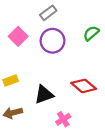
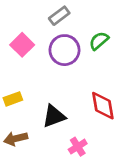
green semicircle: (91, 33) -> (99, 41), moved
red diamond: (84, 86) -> (103, 106), turned 40

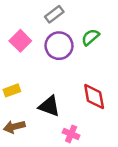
black triangle: (54, 116) -> (49, 106), turned 40
pink cross: (78, 147) -> (71, 134), turned -35

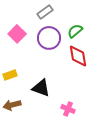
red diamond: (94, 96) -> (78, 56), moved
pink cross: (71, 134) -> (68, 109), moved

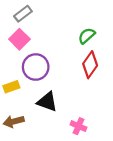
gray rectangle: (45, 12) -> (23, 14), moved
purple circle: (49, 38) -> (36, 67), moved
red diamond: (78, 56) -> (90, 65), turned 45

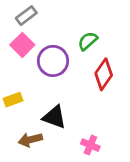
green semicircle: (87, 36) -> (88, 41), moved
purple circle: (36, 67) -> (53, 61), moved
brown arrow: (14, 121) -> (30, 140), moved

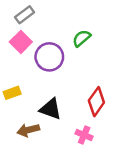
red diamond: (104, 74) -> (96, 102), moved

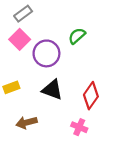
black triangle: (51, 109) -> (52, 90), moved

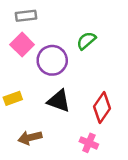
gray rectangle: (23, 14) -> (26, 16), turned 30

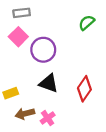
green semicircle: (86, 41) -> (87, 23), moved
yellow rectangle: (13, 98) -> (11, 93), moved
pink cross: (89, 143) -> (48, 118), moved, turned 32

